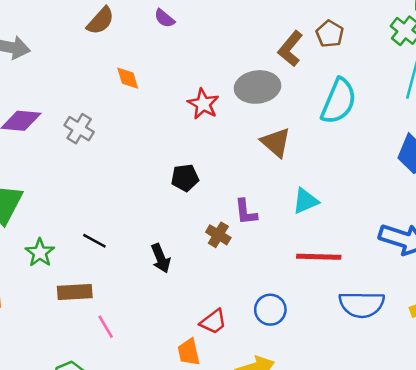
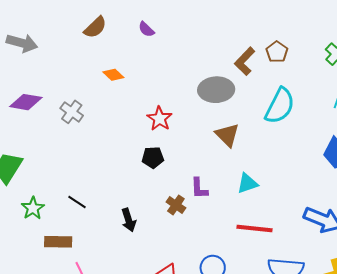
orange diamond: (128, 78) -> (113, 75), turned -35
red star: (203, 104) -> (160, 119), moved

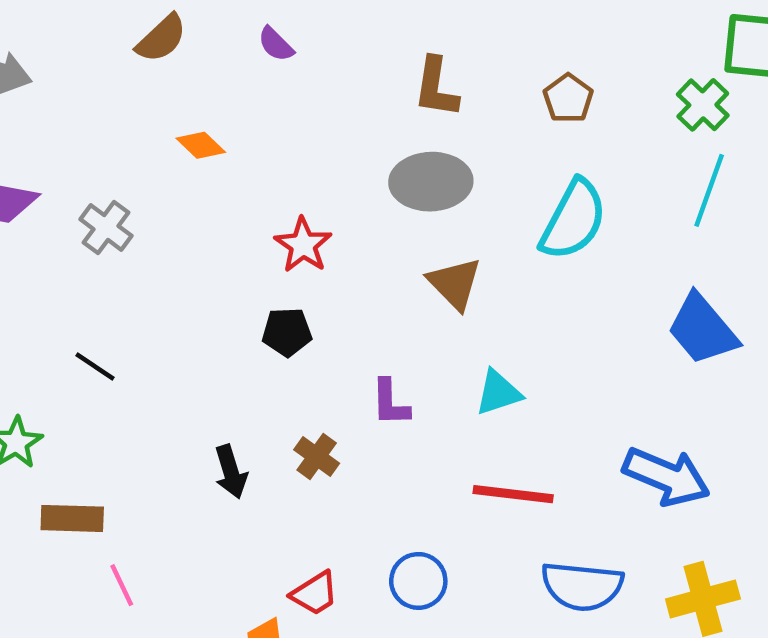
brown L-shape: (245, 61) -> (436, 87), moved, turned -36
black line: (77, 202) -> (95, 366), moved
brown cross: (176, 205) -> (317, 457), moved

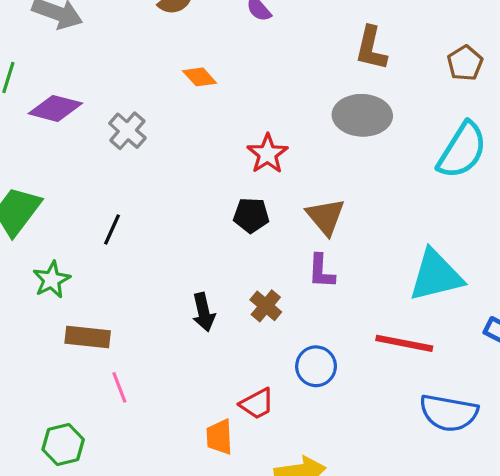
brown triangle: (455, 283) -> (326, 217), moved
black line: (95, 366) -> (112, 229), turned 76
cyan triangle: (498, 393) -> (436, 275), moved, size x1.6
blue circle: (418, 581) -> (316, 366), moved

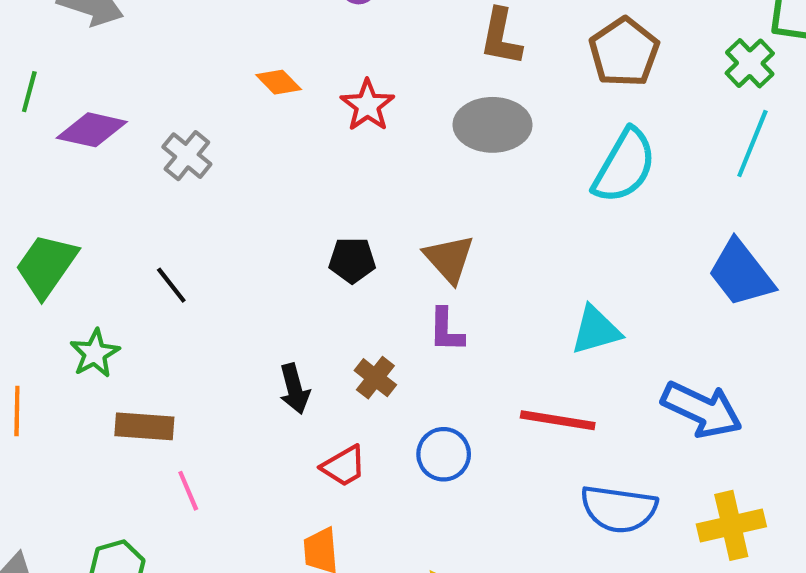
brown pentagon: (465, 63) -> (624, 52), size x1.5
red star: (267, 154) -> (367, 105), moved
black line: (112, 229) -> (171, 285), turned -60
cyan triangle: (436, 275) -> (596, 330), size x0.7
red trapezoid: (257, 404) -> (344, 466), moved

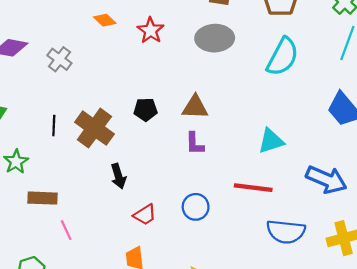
brown triangle: (449, 259) -> (195, 107), turned -44
black line: (171, 285) -> (54, 126), turned 42
brown cross: (375, 378) -> (94, 128), moved, size x1.8

